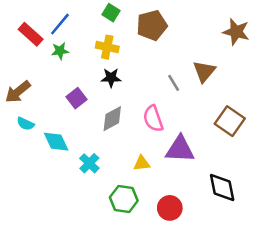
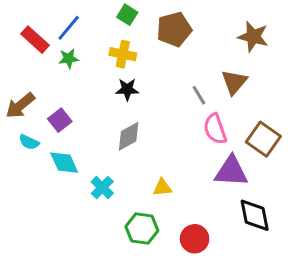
brown star: (236, 32) -> (253, 37), moved
purple square: (77, 98) -> (60, 120), moved
pink semicircle: (153, 119) -> (215, 129), moved
purple triangle: (180, 149) -> (231, 171), moved

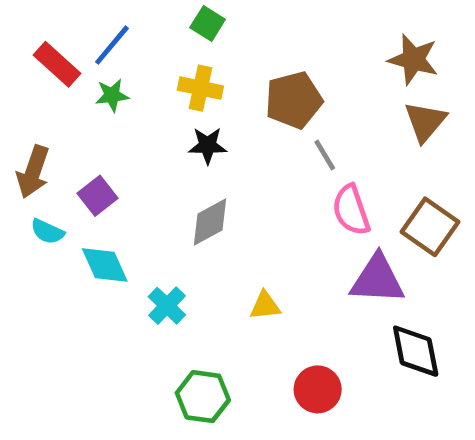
brown pentagon: (174, 29) -> (294, 100), moved
brown triangle: (234, 82) -> (425, 122), moved
brown arrow: (20, 105) -> (33, 172), turned -32
green hexagon: (142, 229) -> (203, 397), moved

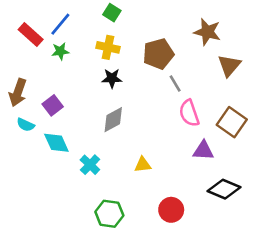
brown star: (413, 59) -> (207, 32), moved
purple triangle: (377, 279) -> (203, 151), size x0.7
black diamond: (416, 351) -> (224, 189), turned -56

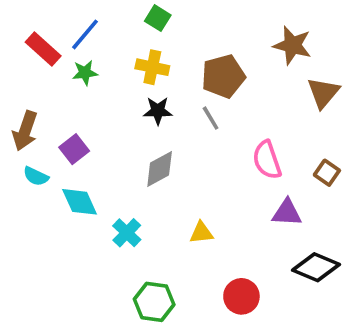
gray line: (175, 83) -> (211, 118), moved
brown square: (232, 122) -> (327, 173), size x0.6

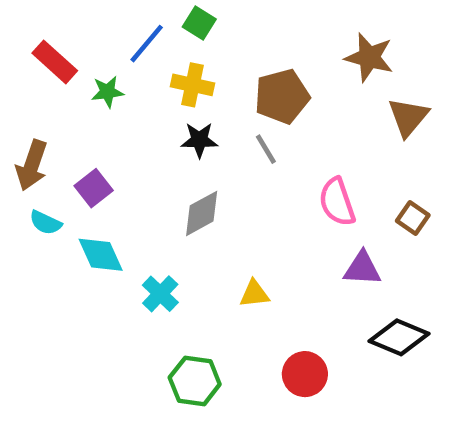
blue line: (85, 34) -> (147, 44), moved

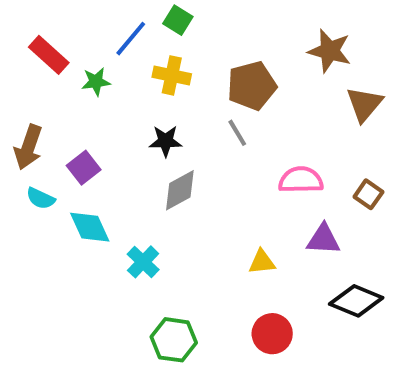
black star: (199, 140) -> (166, 141), moved
pink semicircle: (337, 202) -> (301, 180), turned 108
yellow triangle: (254, 294) -> (262, 262), moved

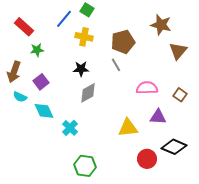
green star: (96, 82) -> (37, 50), moved
yellow triangle: (262, 262) -> (128, 128), size x1.5
red circle: (272, 334) -> (147, 159), moved

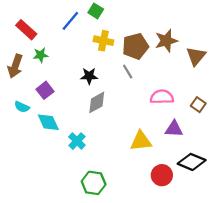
brown star: (161, 25) -> (166, 41), moved, turned -30
yellow cross: (84, 37) -> (103, 41), moved
brown arrow: (14, 72) -> (15, 66), moved

